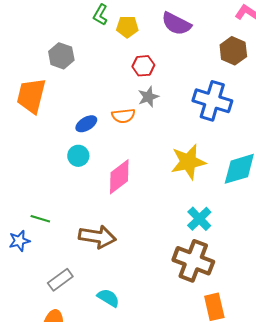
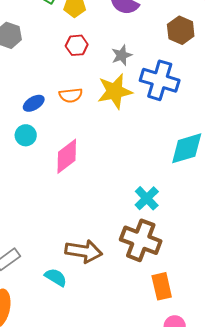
red hexagon: (143, 66) -> (77, 45), moved
gray star: (148, 97) -> (122, 55), moved
yellow star: (188, 162) -> (115, 91), moved
brown arrow: (97, 237) -> (84, 251), moved

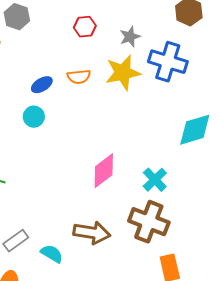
pink diamond: (67, 156) -> (104, 171), moved
cyan semicircle: (56, 277) -> (52, 254), moved

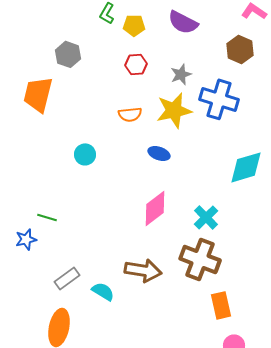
blue ellipse: (42, 85) -> (159, 153), moved, turned 50

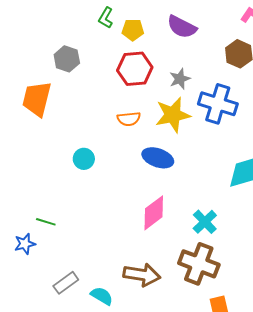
red hexagon: (136, 64) -> (135, 69), size x1.6
blue ellipse: (159, 153) -> (158, 158), size x1.4

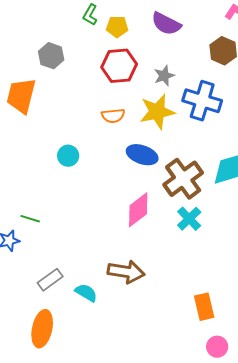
brown cross: (199, 264) -> (183, 179), moved, turned 33

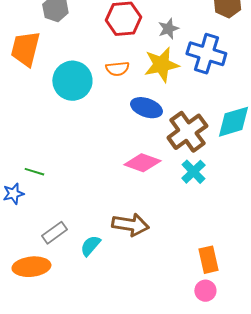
cyan circle: (68, 156) -> (72, 81), moved, size x1.8
pink diamond: (138, 210) -> (142, 163), turned 57
cyan semicircle: (86, 293) -> (90, 246), turned -80
orange ellipse: (42, 329) -> (31, 267), moved, turned 72
pink circle: (217, 347) -> (205, 291), moved

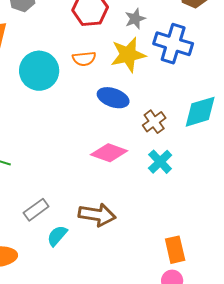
brown cross: (187, 132) -> (154, 122), size x0.6
gray rectangle: (54, 233) -> (36, 210), moved

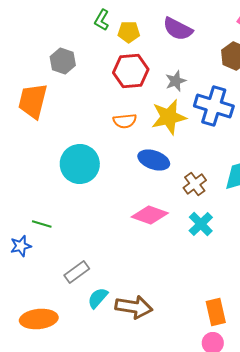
cyan circle: (39, 71) -> (80, 164), moved
brown arrow: (97, 215) -> (134, 307), moved

